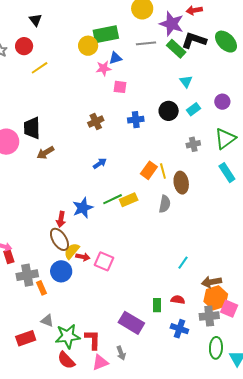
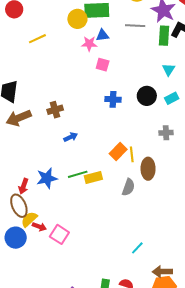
green rectangle: (176, 49) -> (164, 36), turned 42
yellow line: (40, 68) -> (37, 39), moved
brown cross: (96, 122) -> (55, 110), moved
brown arrow: (45, 153) -> (19, 118), size x1.4

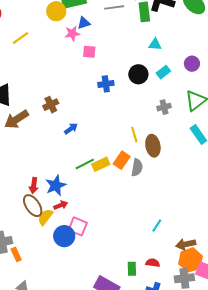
cyan triangle: (169, 70) -> (155, 44), turned -48
orange rectangle: (118, 152) -> (122, 160), moved
blue star: (47, 178) -> (56, 185), moved
red arrow: (39, 227) -> (61, 205), moved, turned -32
blue circle: (16, 238) -> (64, 236), moved

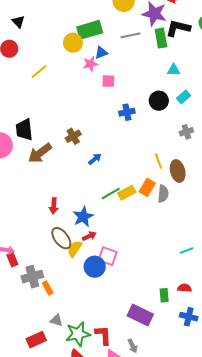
red arrow: (34, 186) -> (54, 206), moved
cyan line: (157, 226) -> (186, 251), turned 40

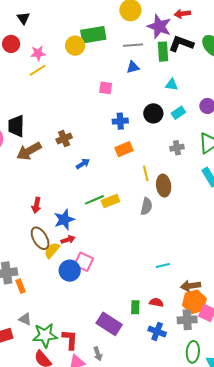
blue triangle: (101, 53) -> (133, 67), moved
pink star: (90, 64) -> (38, 53), moved
orange rectangle: (147, 187) -> (124, 149), moved, turned 30

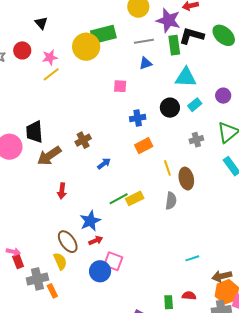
black triangle: (23, 18) -> (41, 23), moved
yellow circle: (75, 46) -> (86, 47), size x1.4
cyan triangle: (172, 85) -> (186, 77), size x1.6
red arrow: (36, 205) -> (62, 191), moved
yellow semicircle: (52, 250) -> (60, 261), moved, turned 120

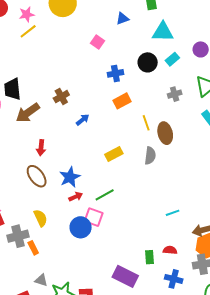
pink square: (120, 86) -> (97, 42), turned 32
green line: (119, 199) -> (105, 195), moved
brown ellipse: (68, 242) -> (37, 176), moved

